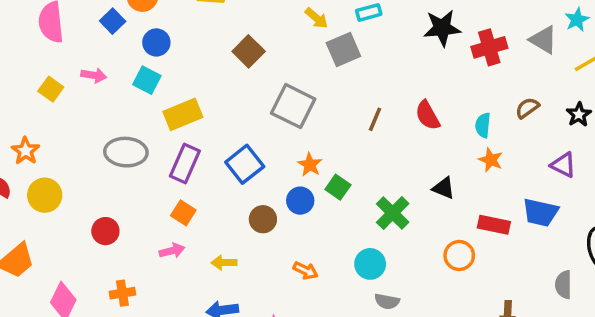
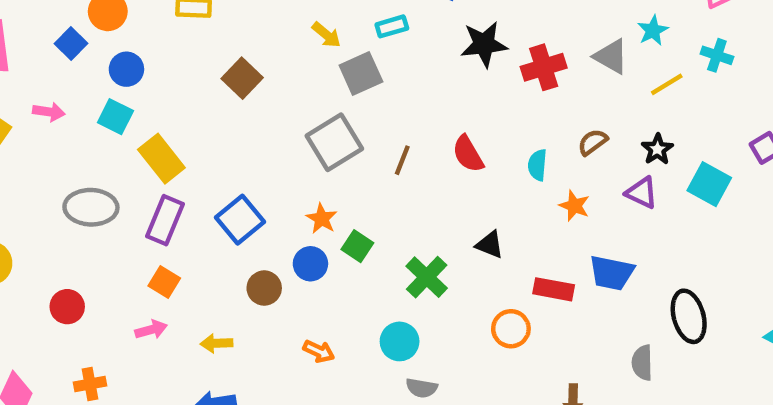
gray square: (293, 106) -> (334, 142), moved, turned 33
yellow rectangle: (183, 114) -> (161, 159), turned 75
orange star: (491, 160) -> (574, 206), moved
purple triangle: (563, 165) -> (642, 193), moved

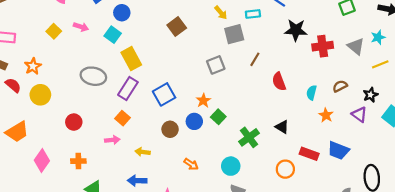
gray square: (334, 142) -> (216, 65), size x0.7
brown line: (402, 160) -> (255, 59), moved

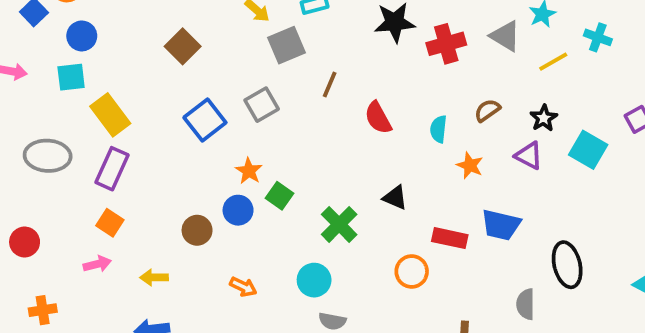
cyan square: (113, 35) -> (71, 77), turned -35
blue square: (164, 94) -> (205, 120), moved

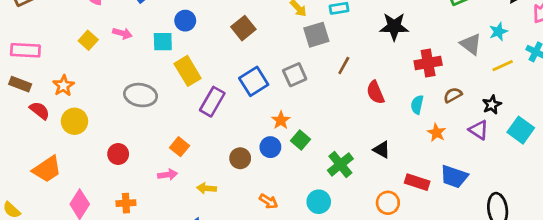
blue circle: (82, 36) -> (185, 21), moved
red cross: (446, 44) -> (428, 63), moved
purple rectangle: (112, 169) -> (212, 102), moved

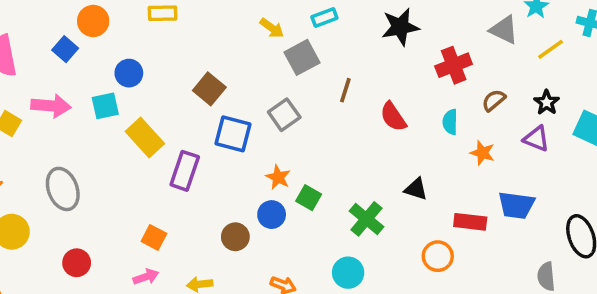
brown square: (243, 28) -> (209, 89), moved
pink arrow: (122, 33) -> (51, 106), size x1.5
blue square: (254, 81) -> (233, 134), turned -32
gray ellipse: (141, 95) -> (63, 189), moved, turned 72

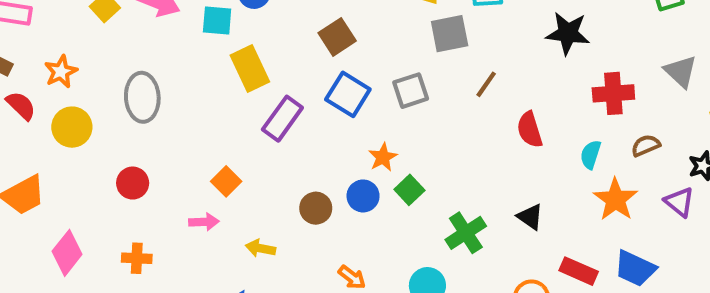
orange star: (482, 153) -> (615, 199), size x1.5

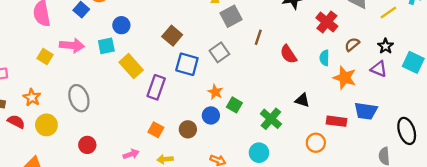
red cross: (613, 93) -> (327, 22), turned -30
orange square: (226, 181) -> (156, 130), moved

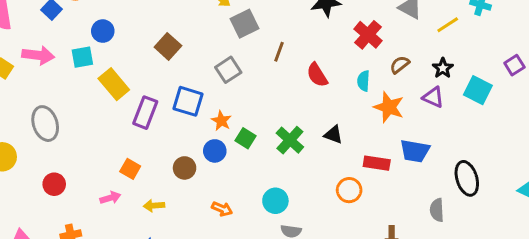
blue square: (187, 64) -> (188, 101), moved
green cross: (271, 119) -> (290, 140), moved
orange square: (156, 130) -> (130, 169), moved

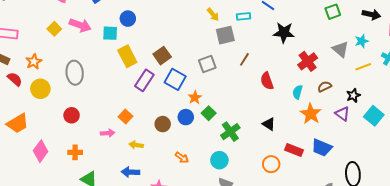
brown square: (168, 46) -> (162, 56), moved
green cross: (290, 140) -> (230, 132), moved

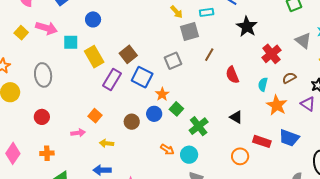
cyan square: (110, 33) -> (71, 42), moved
black star: (284, 33) -> (247, 27), turned 30
orange arrow: (182, 158) -> (167, 150), moved

